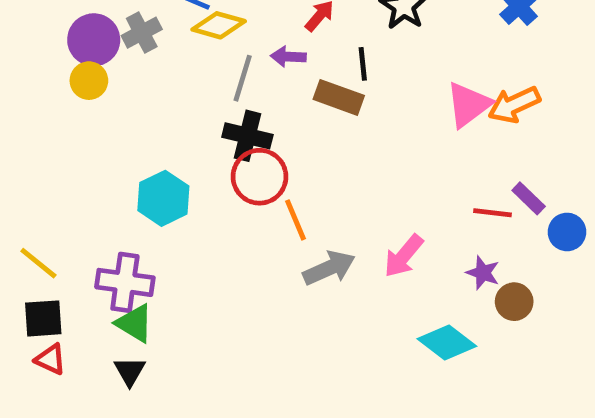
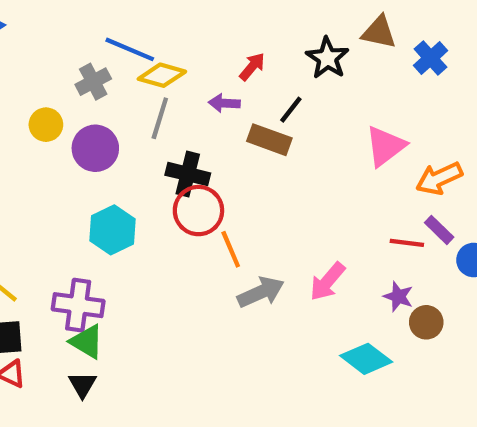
purple circle: (94, 40) -> (95, 148), moved
black line: (363, 64) -> (291, 110), turned 44
gray line: (243, 78) -> (160, 118), moved
orange arrow: (514, 105) -> (439, 178), moved

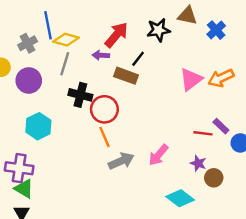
blue line: (130, 49) -> (48, 25), turned 56
black star: (327, 58) -> (158, 30), turned 30
red arrow: (252, 67) -> (116, 35), size x1.6
orange arrow: (439, 178) -> (221, 78), moved
red circle: (198, 211) -> (104, 109), moved

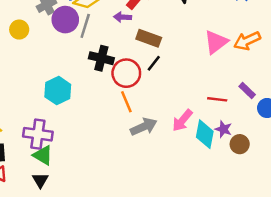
black line: (138, 59) -> (154, 63), moved
purple circle: (29, 80) -> (65, 20), moved
red line: (203, 133) -> (217, 99), moved
cyan diamond: (180, 198) -> (205, 134), moved, turned 64

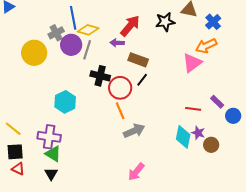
yellow circle: (19, 30) -> (34, 53), size x1.6
orange arrow: (247, 41) -> (206, 46), moved
pink arrow: (182, 120) -> (136, 172), moved

